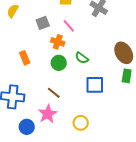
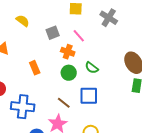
yellow semicircle: (13, 11) -> (23, 21), turned 96
blue square: (95, 85) -> (89, 96), moved

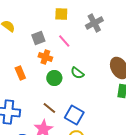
gray cross: (109, 18) -> (94, 23), turned 30
orange cross: (68, 52) -> (45, 57), moved
blue square: (89, 96) -> (74, 115), moved, turned 30

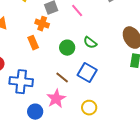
orange cross: (45, 57) -> (42, 24), moved
blue square: (74, 115) -> (87, 73), moved

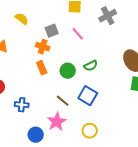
orange rectangle: (33, 43) -> (42, 68), moved
green semicircle: (90, 43) -> (91, 66), turned -64
blue cross: (21, 82) -> (22, 105), size x0.6

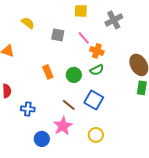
gray square: (52, 31) -> (58, 35), turned 32
orange cross: (43, 47) -> (97, 51), moved

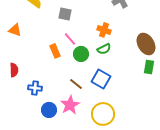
pink line: (84, 38) -> (70, 39), moved
yellow circle: (96, 135) -> (103, 114), size x1.5
blue circle: (42, 139) -> (49, 110), moved

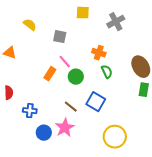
green semicircle: (104, 49) -> (107, 72), moved, turned -88
orange rectangle: (55, 51) -> (50, 74), turned 56
yellow circle: (103, 114) -> (115, 137), moved

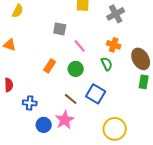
yellow semicircle: (30, 25) -> (18, 11), moved, turned 80
orange cross: (99, 53) -> (114, 45), moved
pink line: (65, 62) -> (80, 46), moved

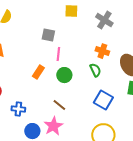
gray cross: (116, 14) -> (104, 20), turned -30
pink line: (80, 46) -> (58, 54), moved, turned 48
blue square: (96, 94) -> (103, 100), moved

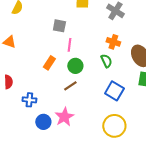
brown line: (59, 105) -> (70, 86), moved, turned -72

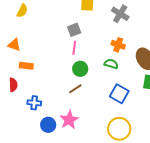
gray square: (59, 26) -> (74, 30), moved, turned -32
green semicircle: (106, 61) -> (111, 64), turned -48
orange rectangle: (49, 63) -> (26, 66), moved, turned 64

